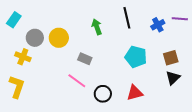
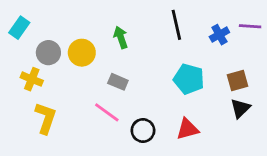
green arrow: (97, 27) -> (121, 37), moved
yellow L-shape: (17, 87) -> (46, 118), moved

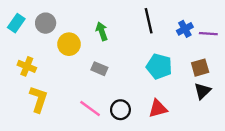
purple line: (250, 26) -> (208, 34), moved
gray circle: (48, 53) -> (46, 23), moved
pink line: (107, 112) -> (90, 109), moved

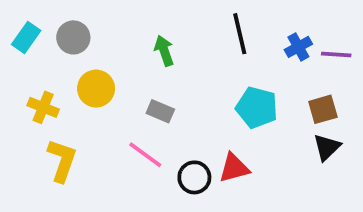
yellow circle: (69, 44) -> (96, 89), moved
pink line: (90, 109) -> (145, 155), moved
red triangle: (158, 109) -> (234, 168), moved

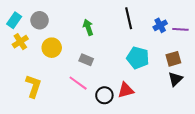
yellow cross: (43, 107) -> (20, 42), moved, turned 35

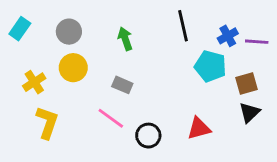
gray circle: (40, 20) -> (69, 32), moved
yellow cross: (20, 42) -> (34, 82), moved
cyan pentagon: (138, 58) -> (210, 66), moved
red triangle: (126, 90) -> (199, 128), moved

